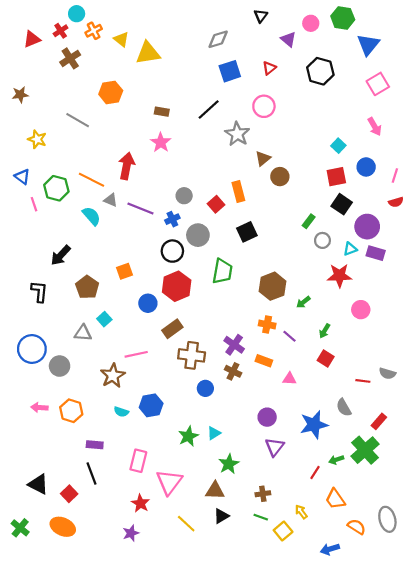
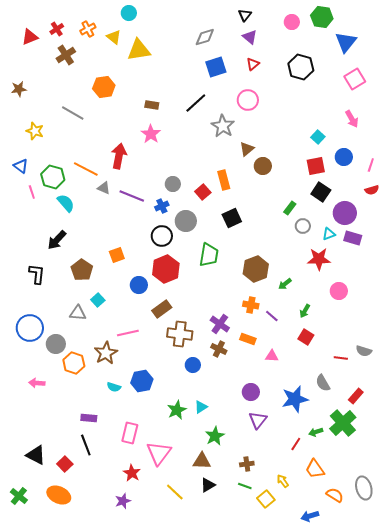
cyan circle: (77, 14) -> (129, 13), moved
purple triangle: (288, 39) -> (250, 37), moved
cyan semicircle: (91, 216) -> (66, 203), moved
orange hexagon: (71, 411) -> (74, 363), moved

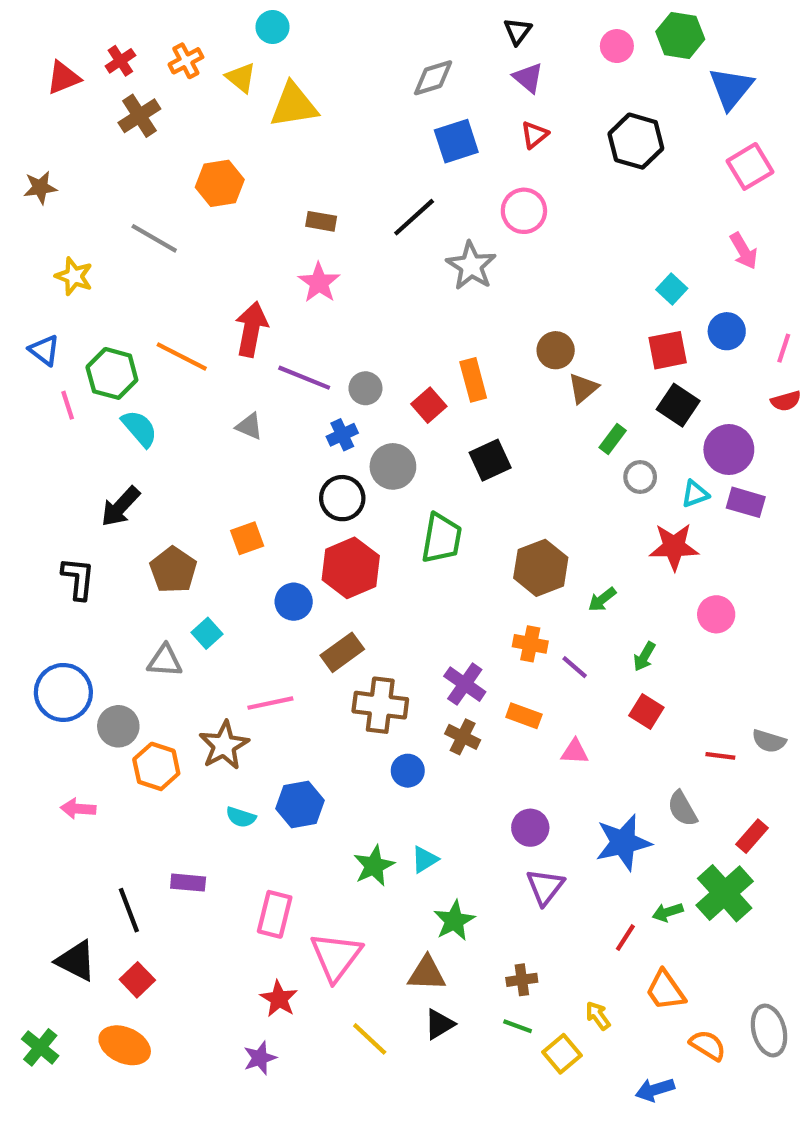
brown triangle: (247, 149) -> (583, 388), moved
gray triangle: (104, 188) -> (249, 426), moved
purple line: (132, 196) -> (304, 378), moved
black line: (86, 445) -> (129, 910), moved

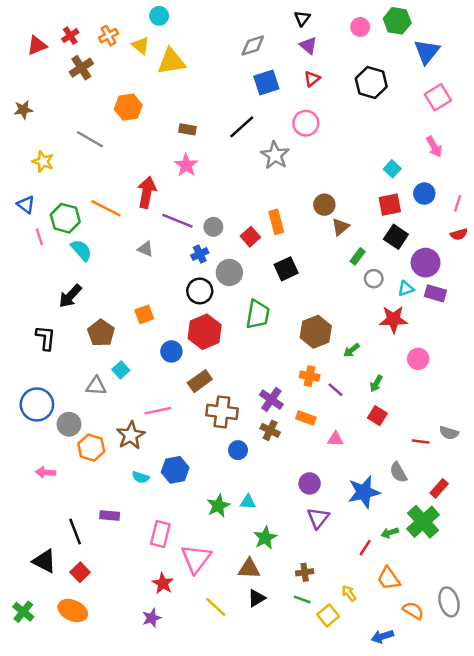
cyan triangle: (425, 859) -> (248, 502), turned 35

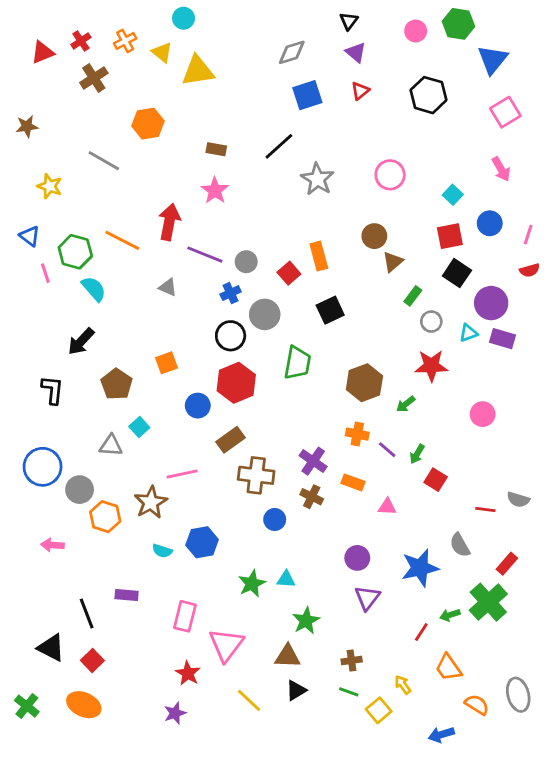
pink circle: (306, 123) -> (390, 175), moved
red star: (393, 319) -> (431, 366), moved
green arrow: (376, 384) -> (417, 454), moved

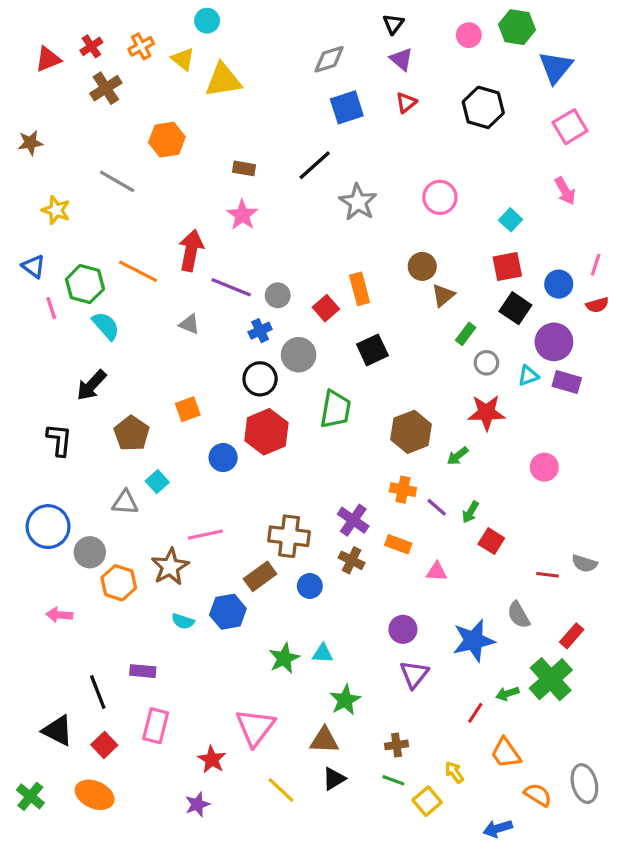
blue circle: (490, 223) -> (559, 284), moved
brown rectangle: (231, 440) -> (260, 576), moved
pink rectangle: (185, 616) -> (156, 726), moved

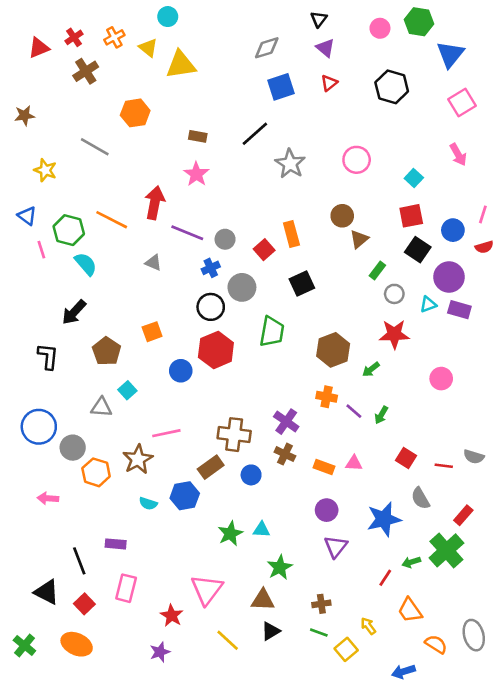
red square: (491, 541) -> (406, 458), moved
orange rectangle: (398, 544) -> (324, 467), moved

